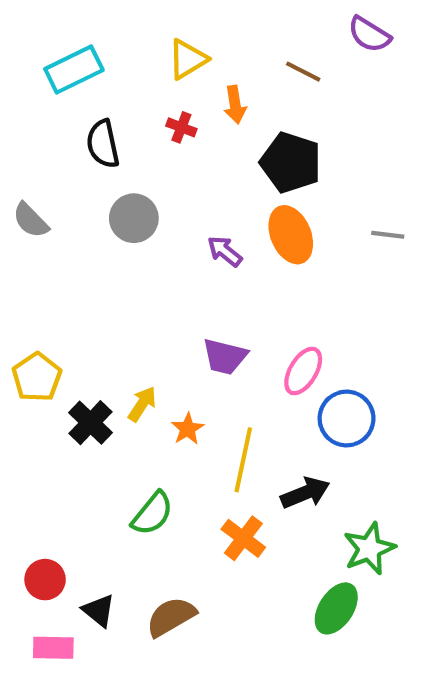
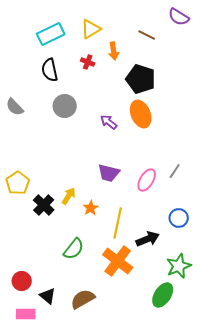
cyan rectangle: (74, 70) -> (51, 34), moved
gray line: (388, 235) -> (175, 171), moved, turned -63
blue circle: (347, 418) -> (179, 218), moved, size x0.7
orange cross: (243, 538) -> (118, 261), size x1.4

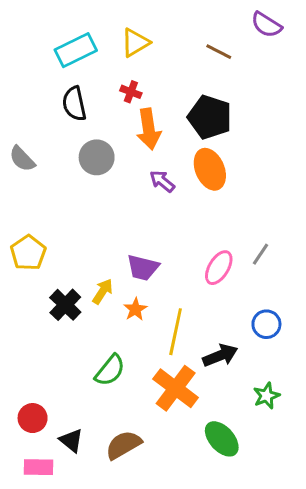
orange arrow: (114, 51) -> (149, 129), moved, size x1.5
purple trapezoid: (109, 173) -> (143, 268), moved
yellow pentagon: (18, 183) -> (28, 253), moved
green star: (179, 266) -> (266, 396), size x0.7
green ellipse: (163, 295) -> (222, 439), moved, turned -75

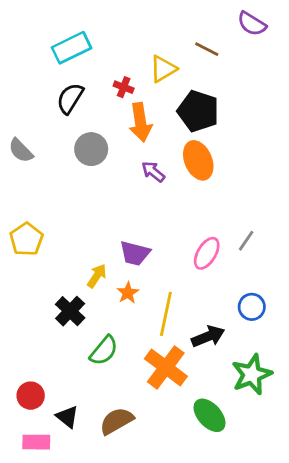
yellow triangle: (135, 43) -> (163, 69), moved
black semicircle: (74, 104) -> (70, 98), turned 44
black cross: (65, 305) -> (70, 311), moved
green star: (266, 396) -> (252, 374), size x1.6

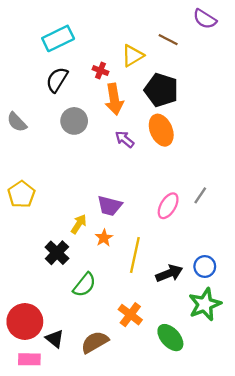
blue circle: (252, 307) -> (205, 266), moved
orange cross: (166, 367) -> (130, 315), moved, size x0.7
red circle: (31, 396) -> (25, 321), size x1.6

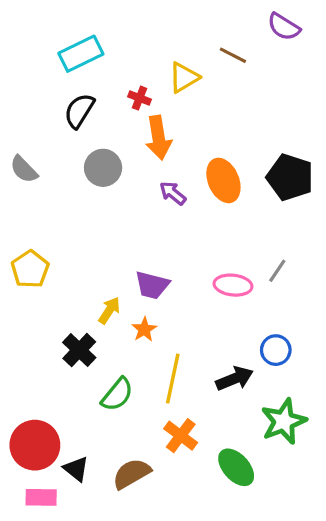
black pentagon: (161, 90) -> (290, 177), moved
pink ellipse: (168, 206) -> (233, 285), turned 65
yellow line: (135, 255) -> (173, 379), moved
blue circle: (205, 266) -> (276, 350), moved

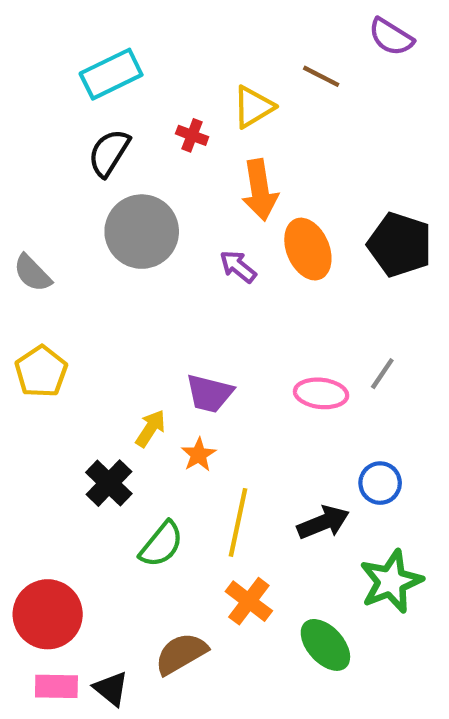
orange arrow: (158, 138) -> (260, 190), moved
gray circle: (103, 168) -> (142, 232), size x1.4
gray semicircle: (24, 169) -> (32, 273), moved
black triangle: (76, 469) -> (111, 689), moved

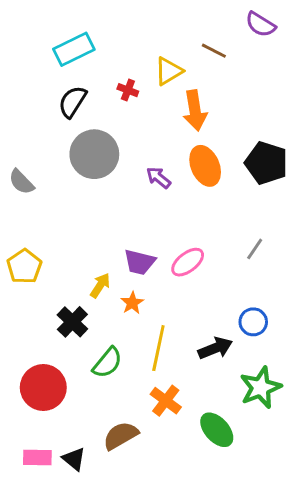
orange arrow: (260, 190) -> (195, 110), moved
yellow pentagon: (41, 372) -> (24, 266), moved
pink ellipse: (321, 393) -> (188, 262), moved, turned -44
red circle: (48, 614) -> (43, 387), moved

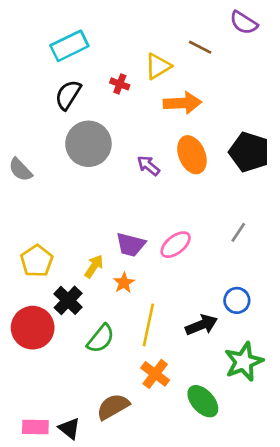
orange arrow: (195, 110) -> (182, 103), turned -84
yellow pentagon: (24, 266) -> (37, 261), moved
red circle: (43, 387) -> (33, 328), moved

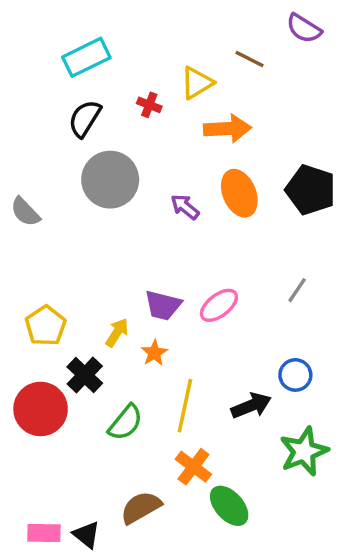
green ellipse: (203, 401) -> (229, 506), moved

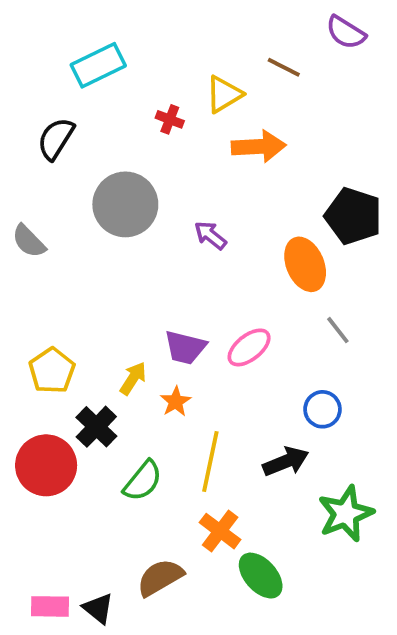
black semicircle: (85, 118) -> (56, 139), moved
orange ellipse: (239, 193) -> (305, 264), moved
gray line: (297, 290) -> (338, 330), turned -72
blue circle: (295, 375) -> (322, 409), moved

